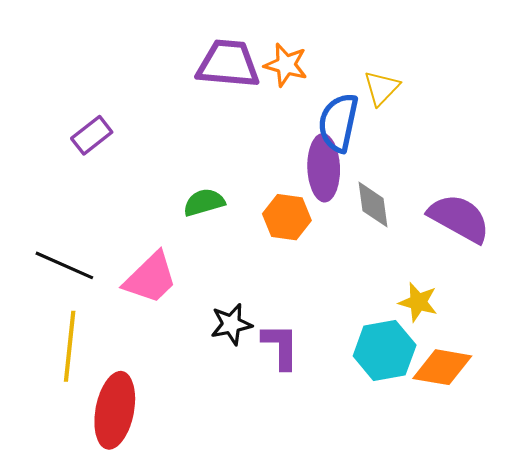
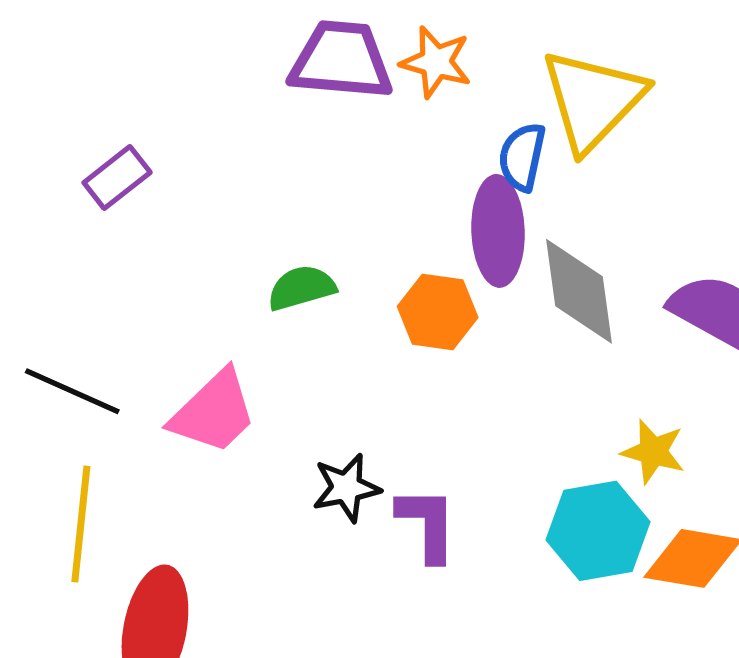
yellow triangle: (381, 88) -> (593, 100), size x1.8
blue semicircle: (338, 123) -> (522, 157), size x0.7
gray diamond: (373, 205) -> (579, 291), size x1.4

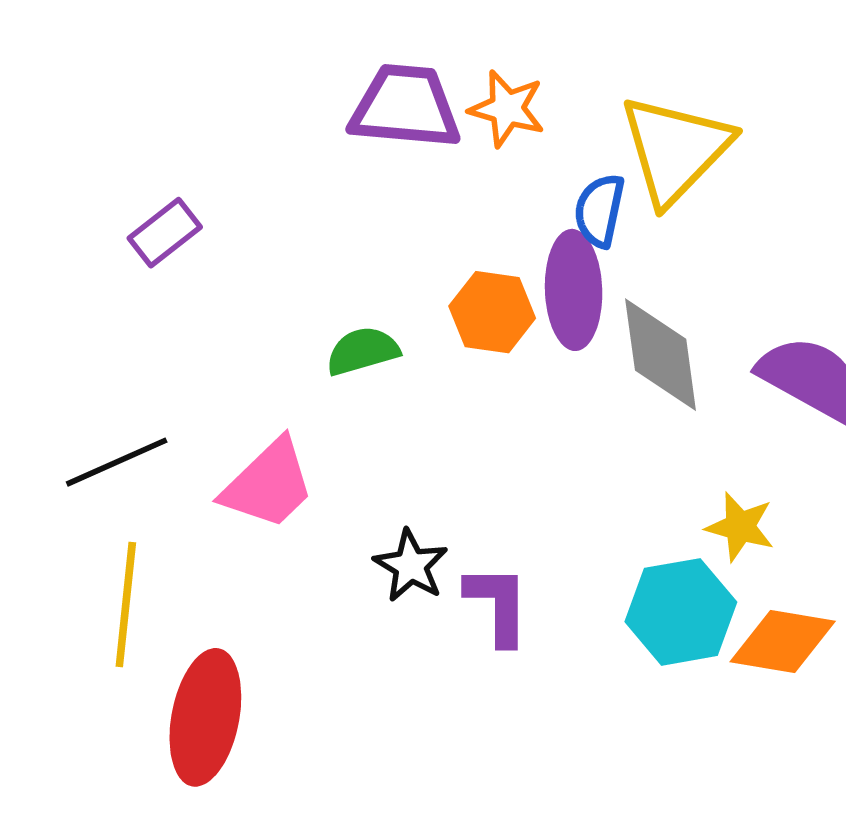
orange hexagon: (438, 312) -> (492, 312), moved
black line: (72, 391) -> (117, 462), turned -48
black star: (346, 488) -> (411, 566), turned -30

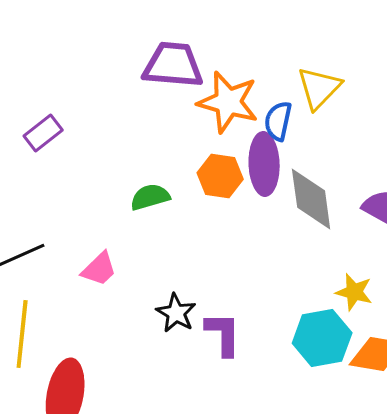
orange star: (507, 109) -> (228, 102), moved, size x1.5
yellow triangle: (675, 149) -> (319, 88), size x0.7
pink trapezoid: (268, 484) -> (99, 269), size x0.7

